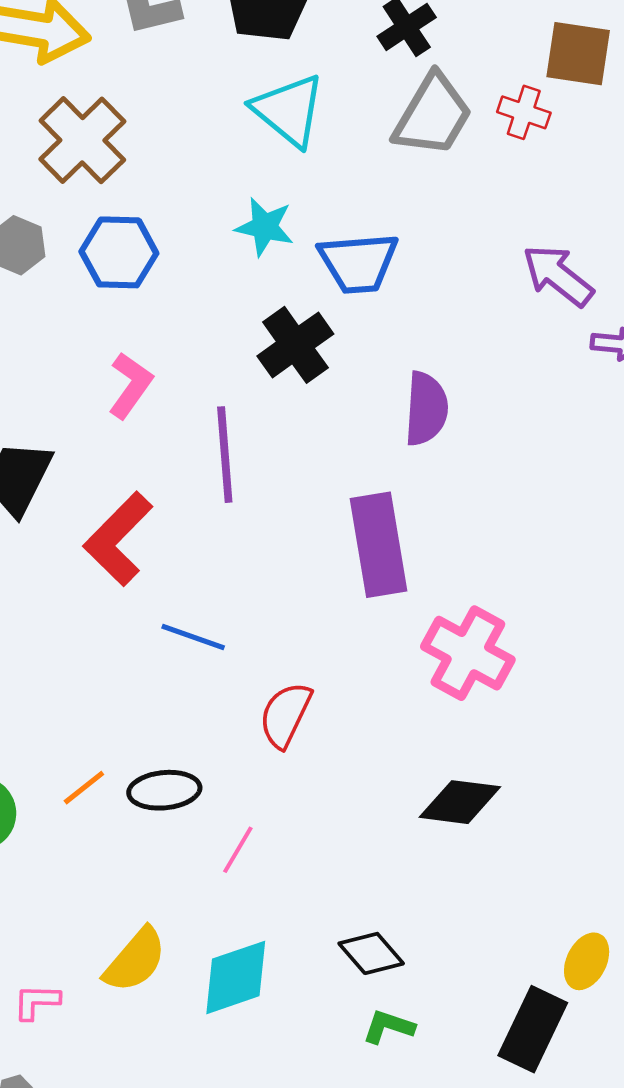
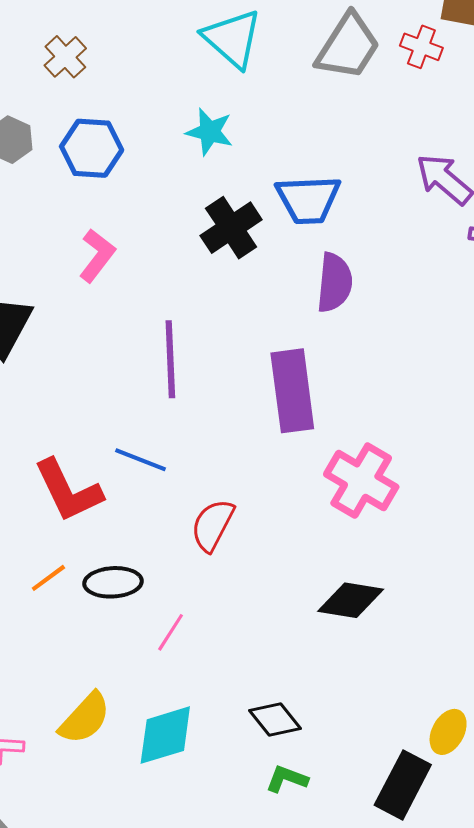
brown cross: (82, 140) -> (65, 57), size x0.6
blue trapezoid: (358, 263) -> (308, 200), moved
purple line: (225, 455) -> (170, 359), moved
red L-shape: (118, 539) -> (68, 491), moved, turned -72

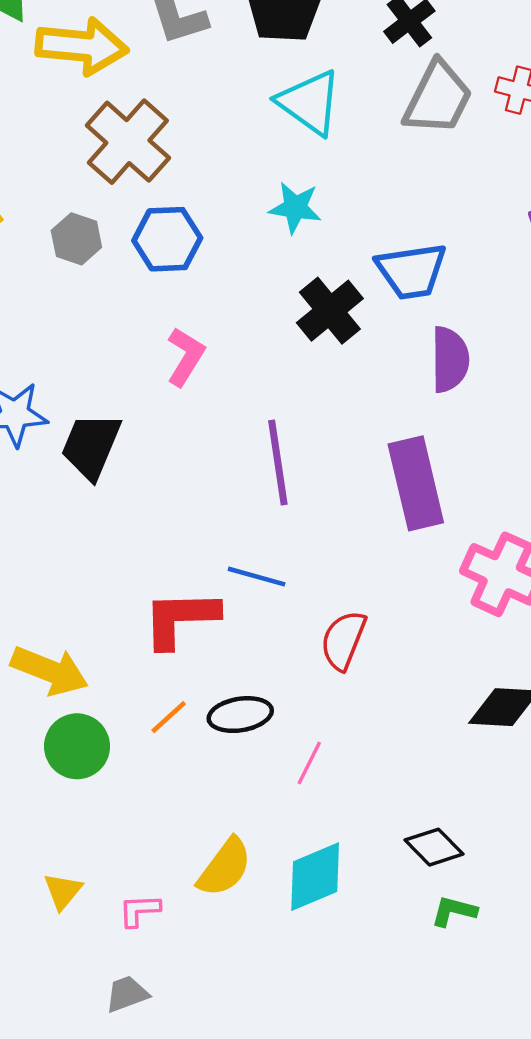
brown cross: (65, 57) -> (128, 142), size x1.8
red L-shape: (68, 491) -> (180, 619), turned 120

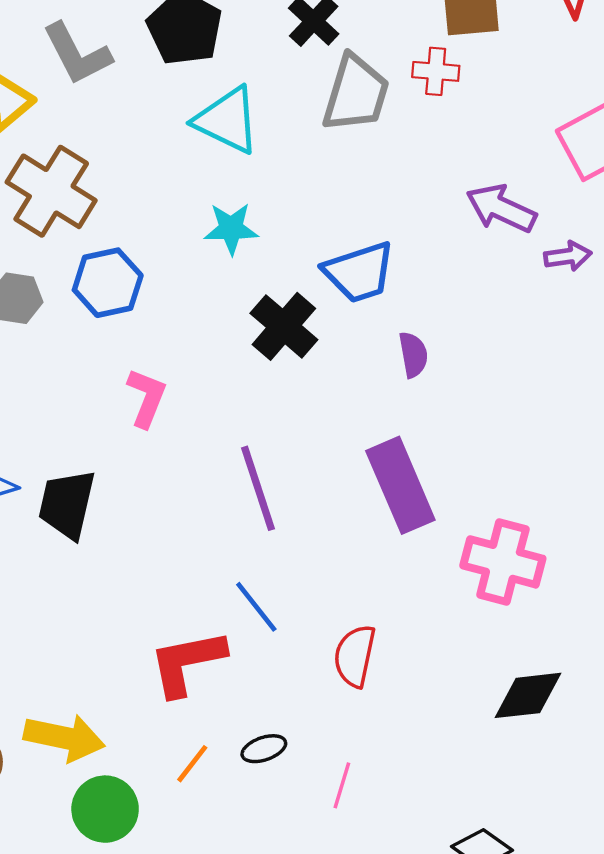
purple semicircle: (450, 359) -> (413, 355), size x0.7
blue line: (257, 577) -> (256, 607), turned 46
black ellipse: (240, 715) -> (264, 749), size x0.7

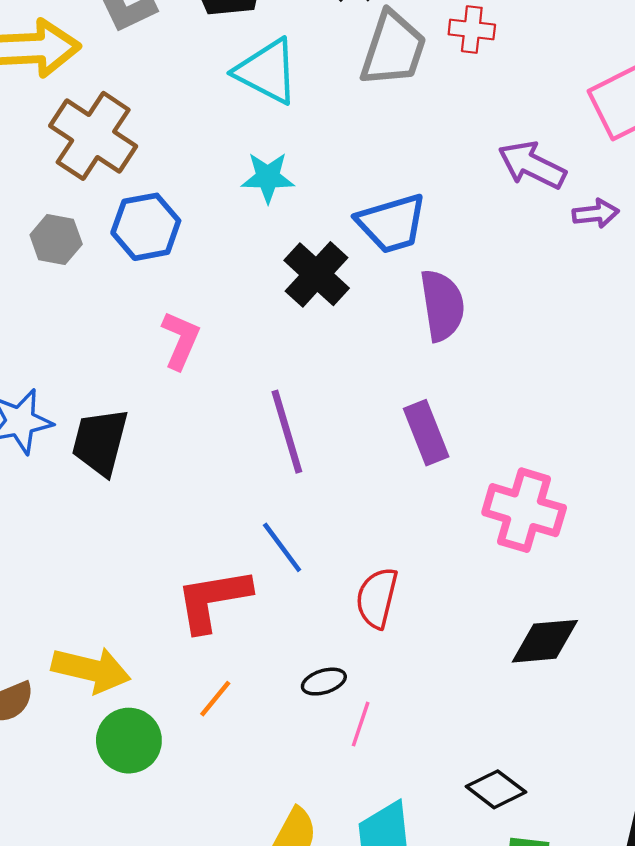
purple semicircle: (413, 355) -> (442, 305), size x1.6
purple rectangle: (400, 485) -> (426, 433), size x0.7
black ellipse: (264, 749) -> (324, 682), moved

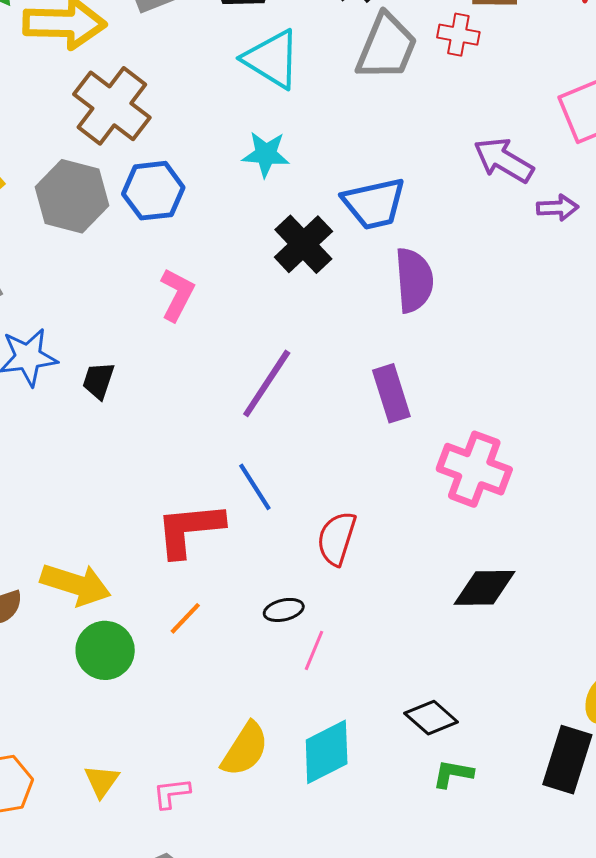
gray hexagon: (56, 239) -> (72, 196), size x1.6
purple line: (287, 432) -> (267, 383), turned 46
black trapezoid: (100, 442) -> (98, 381), size x0.6

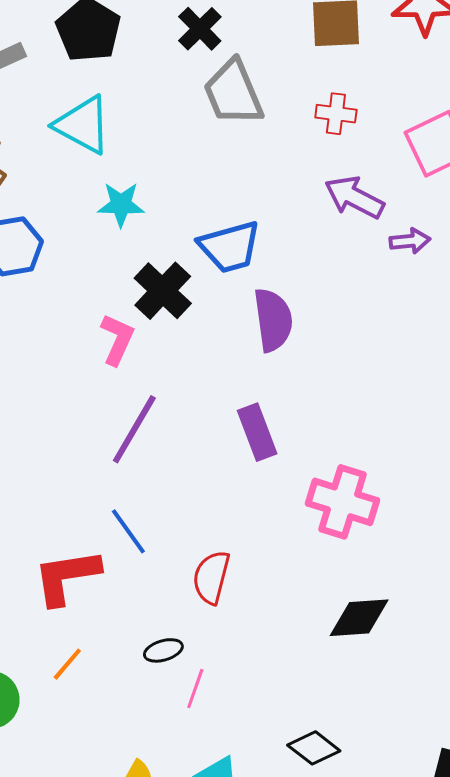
red cross: (458, 35) -> (336, 114), moved
gray trapezoid: (387, 47) -> (233, 93), turned 138
cyan triangle: (272, 59) -> (83, 125), moved
pink L-shape: (177, 295) -> (117, 339), moved

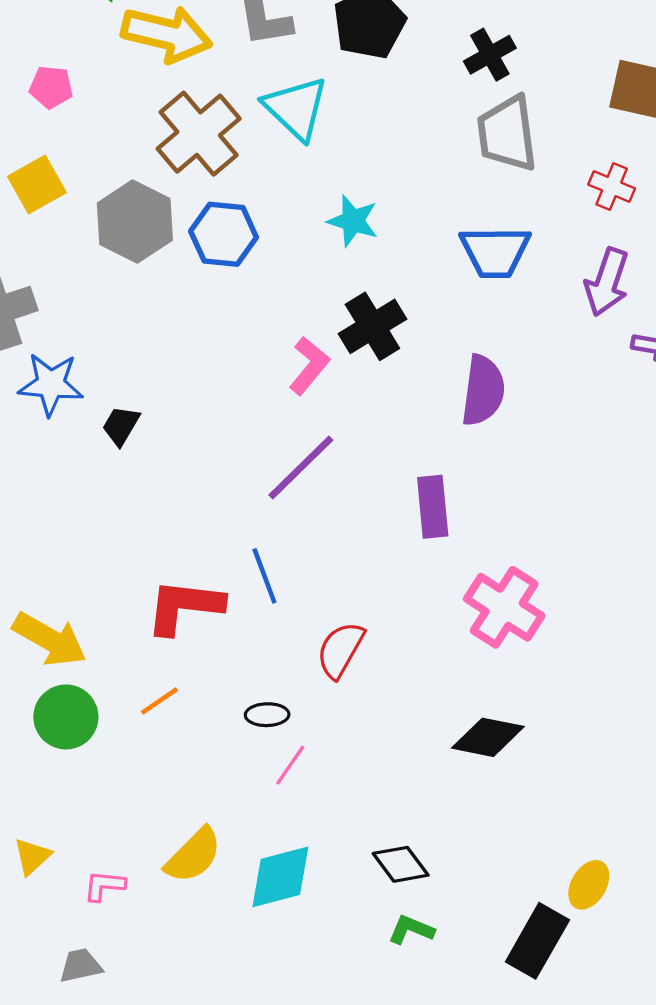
cyan triangle: (83, 125) -> (296, 108), moved
purple arrow: (354, 197) -> (607, 282), turned -114
blue trapezoid: (230, 247) -> (495, 252), moved

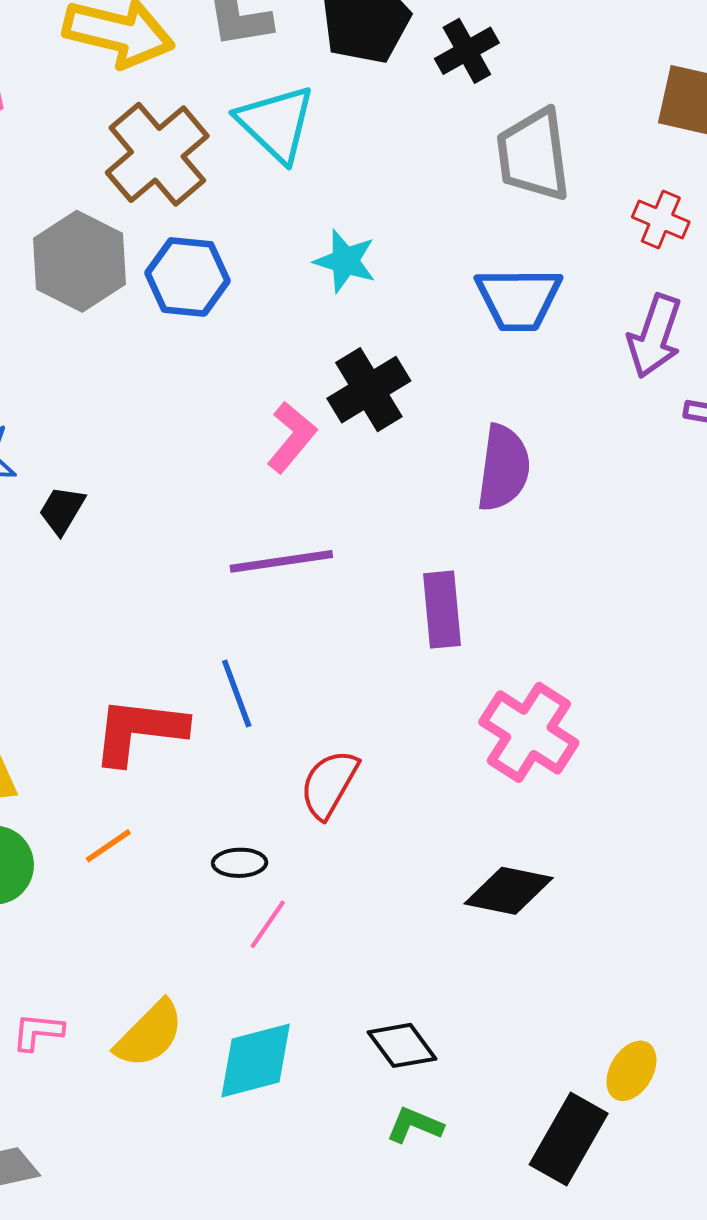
black cross: (490, 55) -> (467, 51), moved
purple line: (301, 467) -> (281, 561), turned 36
pink L-shape: (104, 886) -> (38, 1032), moved

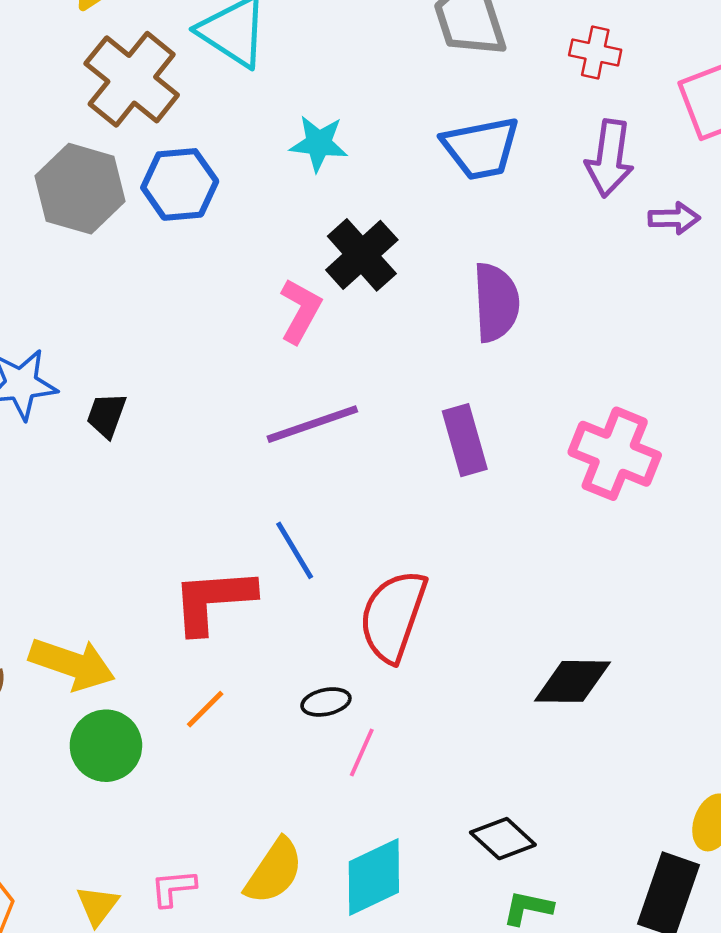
pink cross: (529, 732) -> (615, 454), moved
red semicircle: (329, 784) -> (393, 616), size x1.4

